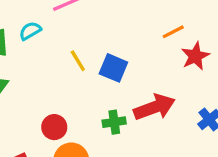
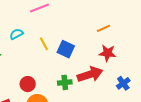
cyan semicircle: (30, 31) -> (16, 34), moved
red star: (195, 56) -> (107, 53), moved, turned 30

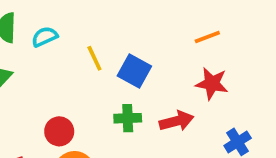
red arrow: (90, 74) -> (177, 121), size x0.7
green cross: (65, 82) -> (128, 118), moved

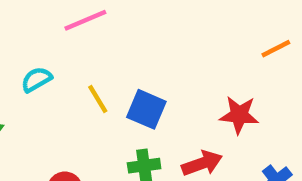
orange line: (207, 37) -> (276, 49), moved

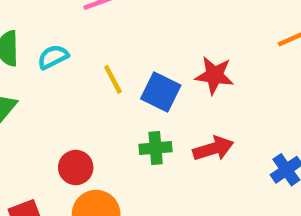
red star: (239, 115) -> (214, 75), moved

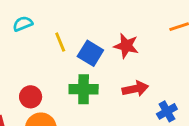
green cross: (156, 148) -> (84, 89), size x1.4
red arrow: (213, 149) -> (135, 89), moved

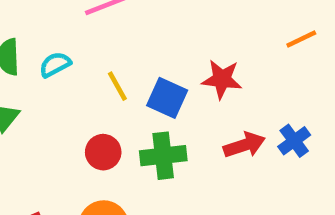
red circle: (31, 97) -> (103, 152), moved
blue cross: (167, 111) -> (294, 141), moved

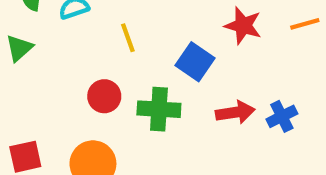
red star: (222, 79) -> (243, 26), moved
blue square: (167, 98) -> (195, 62), moved

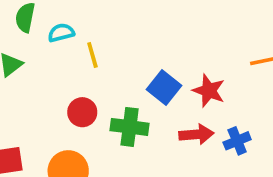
red star: (243, 26) -> (209, 91), moved
yellow line: (128, 38) -> (92, 55), moved

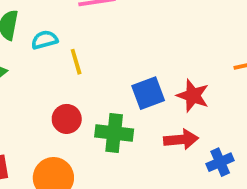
blue square: (164, 88) -> (148, 93), turned 32
blue cross: (237, 141) -> (220, 162), moved

